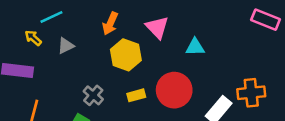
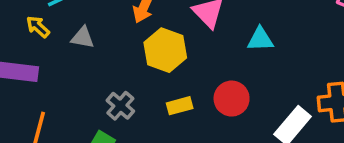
gray triangle: (66, 46) -> (83, 38), turned 36
red circle: (174, 90) -> (232, 99), size x0.7

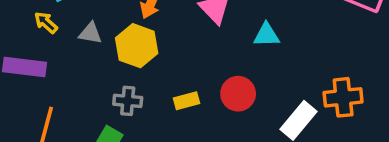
yellow hexagon: (165, 50) -> (137, 46), moved
gray cross: (120, 106) -> (128, 101), turned -36

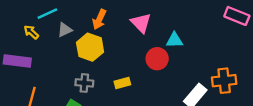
gray triangle: (90, 33) -> (65, 30), moved, turned -35
red circle: (238, 94) -> (157, 59), moved

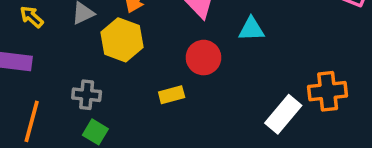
red circle: (157, 59) -> (203, 58), moved
gray cross: (84, 83) -> (87, 95), moved

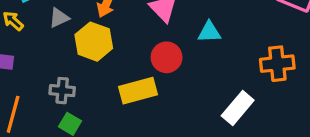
orange cross: (328, 91) -> (277, 64), moved
yellow rectangle: (172, 95) -> (138, 91), size x1.6

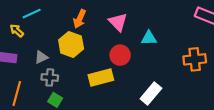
gray triangle: (59, 18) -> (41, 57), moved
white rectangle: (238, 108) -> (151, 93), moved

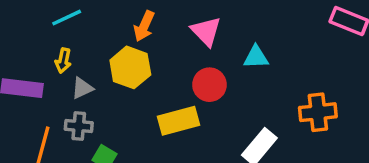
yellow arrow: (17, 31) -> (63, 61), moved, turned -120
orange cross: (195, 59) -> (318, 112), moved
gray cross: (50, 77) -> (79, 126), moved

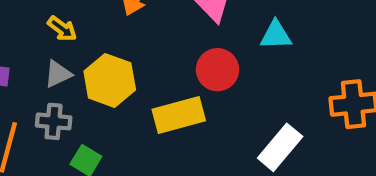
yellow arrow: (63, 61) -> (62, 29), moved, turned -65
yellow hexagon: (130, 67) -> (110, 80), moved

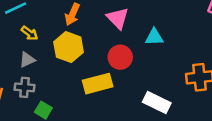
yellow hexagon: (110, 80) -> (69, 47), moved
white rectangle: (280, 147) -> (157, 103), turned 76

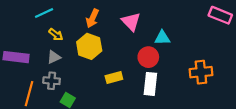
red circle: (120, 57) -> (148, 57), moved
yellow rectangle: (98, 84) -> (114, 78), size x0.7
white rectangle: (157, 103) -> (150, 84), moved, turned 70

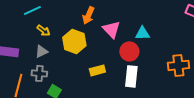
orange arrow: (92, 18) -> (88, 15), moved
pink triangle: (131, 22) -> (111, 29), moved

